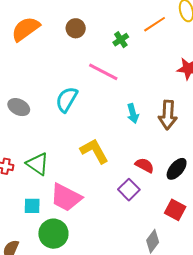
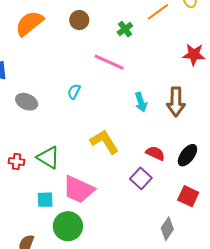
cyan semicircle: (67, 99) -> (74, 92), size x0.6

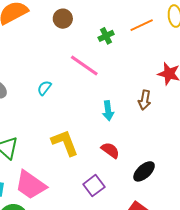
brown arrow: (176, 102) -> (145, 100), moved, size x0.7
red semicircle: (155, 153) -> (110, 150), moved

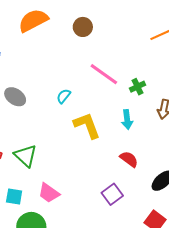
green cross: (106, 36) -> (137, 87), moved
yellow L-shape: (65, 143) -> (87, 125), moved
pink trapezoid: (31, 185) -> (49, 193), size x0.7

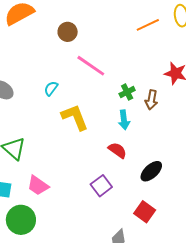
brown circle: (83, 27) -> (68, 32), moved
green cross: (137, 87) -> (127, 92), moved
cyan arrow: (127, 120) -> (124, 120), moved

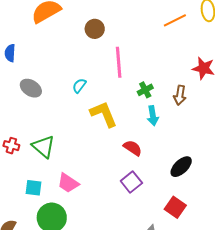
pink line: (91, 66) -> (119, 62), turned 52
green cross: (127, 92) -> (145, 90), moved
red semicircle: (117, 150) -> (133, 148), moved

